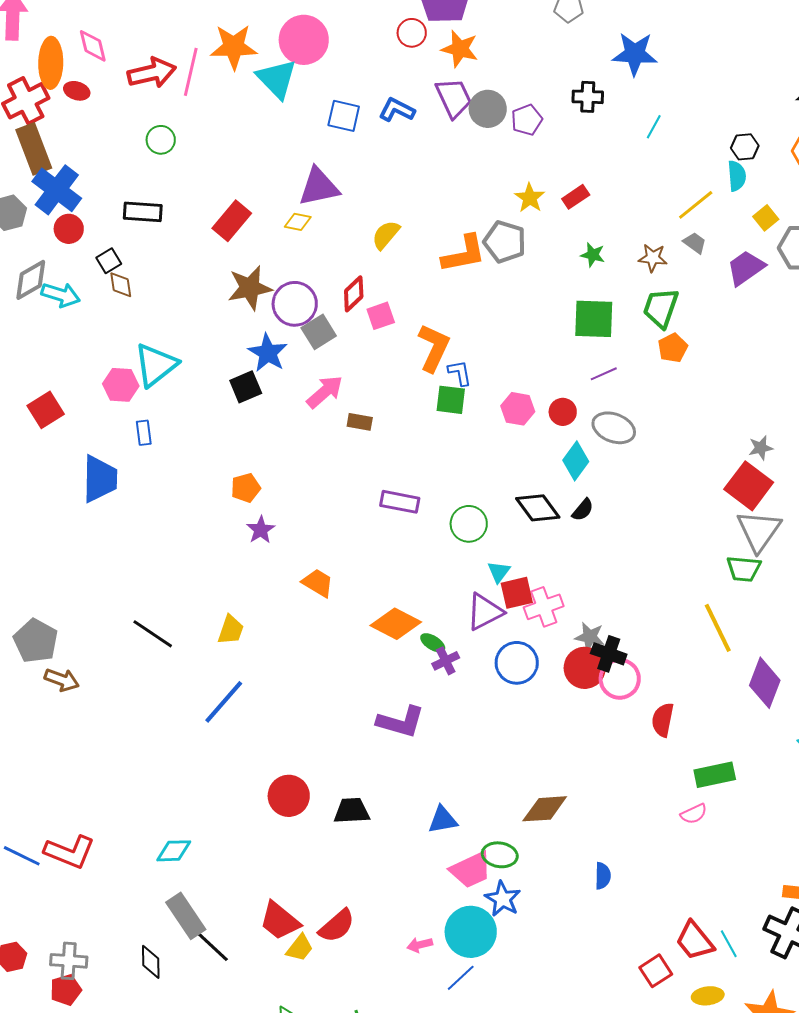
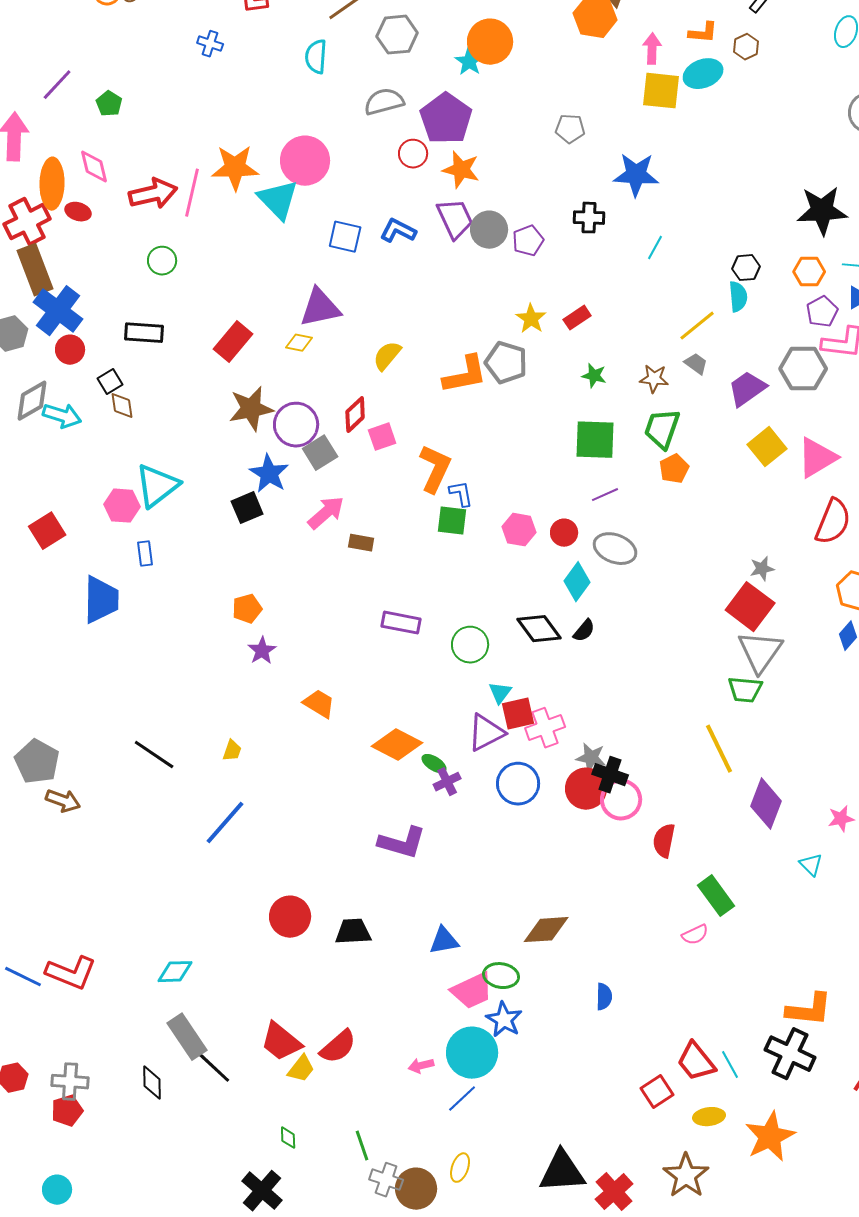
yellow square: (766, 218) -> (767, 447), moved, size x1.5
yellow trapezoid: (231, 630) -> (232, 751), size x0.7
green rectangle: (715, 775) -> (716, 896), turned 66

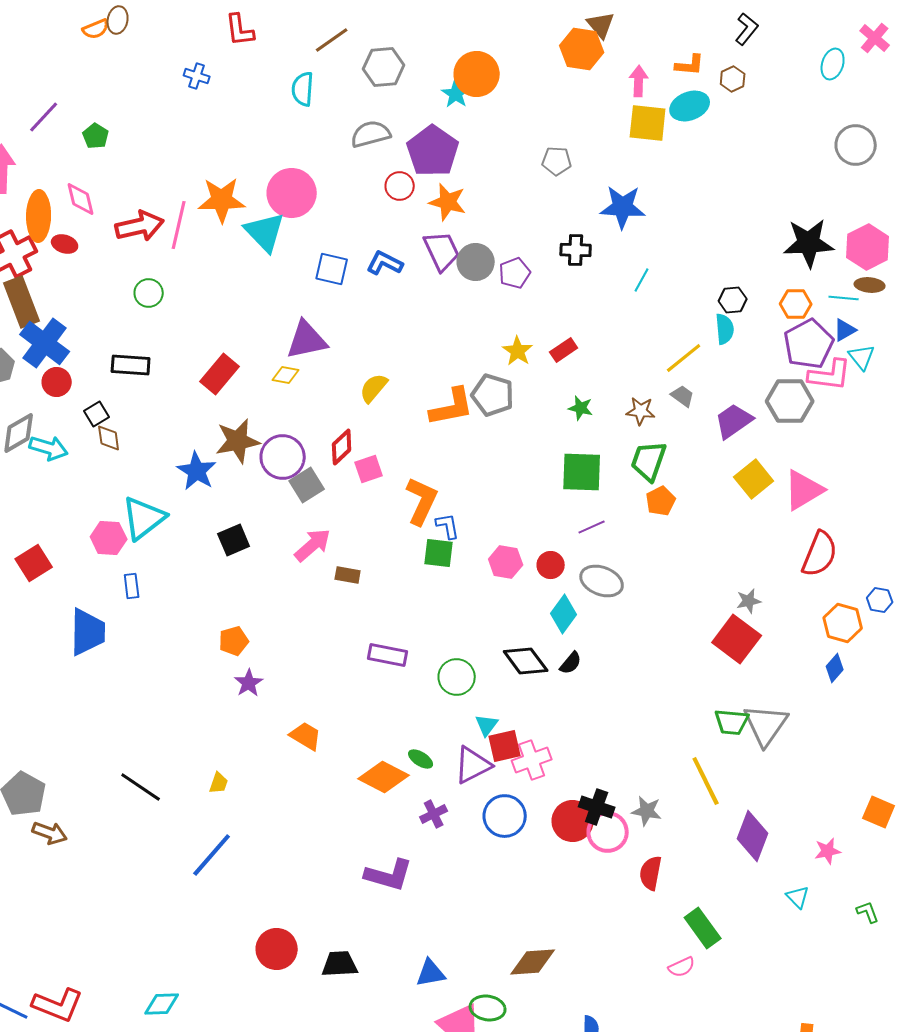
purple pentagon: (822, 312) -> (809, 344), size x1.6
blue star: (269, 474) -> (197, 471), moved
gray triangle: (760, 652) -> (766, 725), moved
gray star: (591, 758) -> (647, 811), moved
green ellipse: (434, 764) -> (421, 759), moved

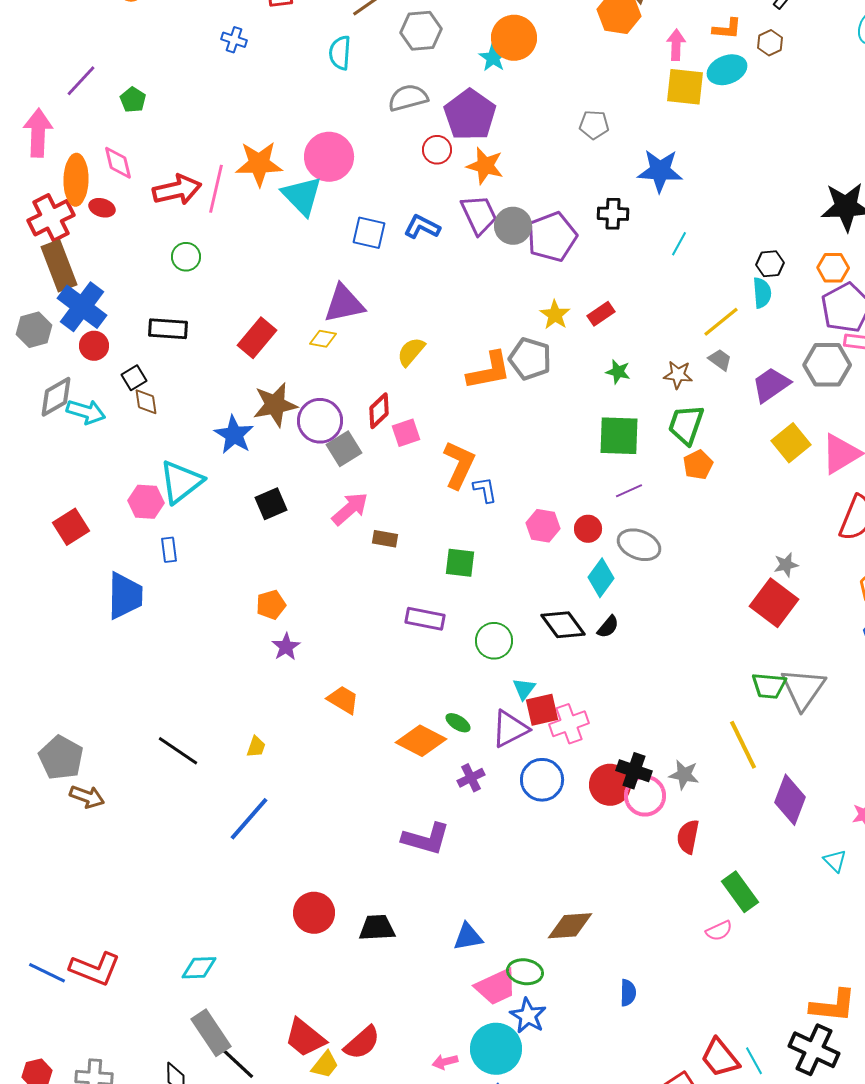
purple pentagon: (515, 273) -> (552, 237), size x1.6
green square: (439, 553) -> (460, 563), moved

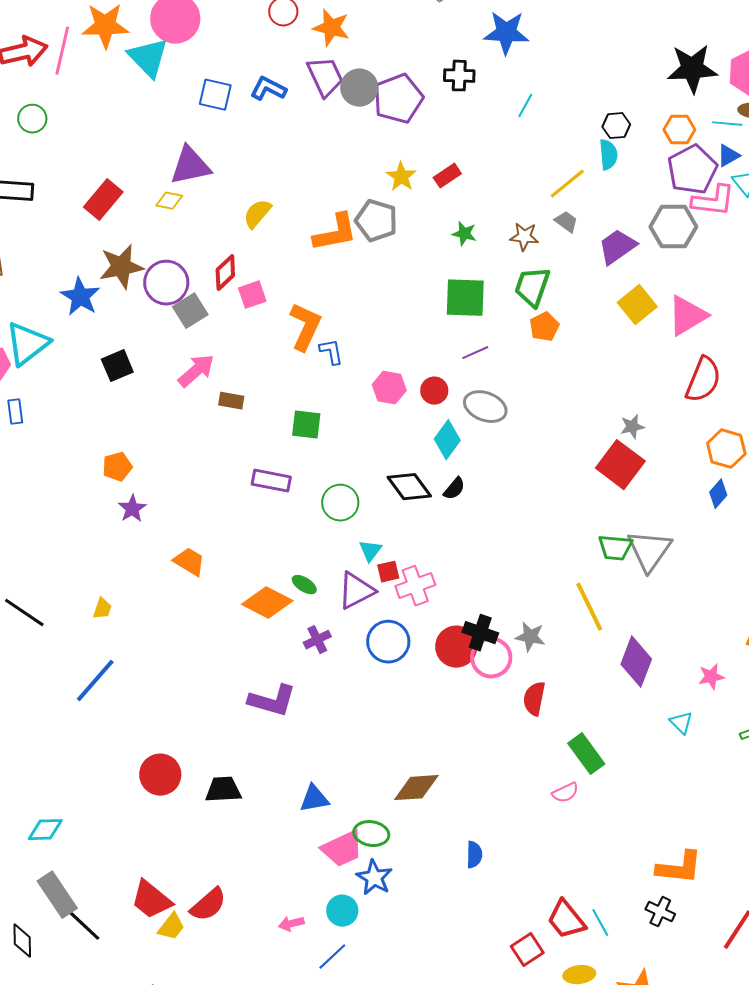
red square: (542, 710) -> (388, 572), size x0.7
cyan circle: (496, 1049) -> (342, 911), size x0.6
black cross: (814, 1050) -> (660, 912), size x0.6

